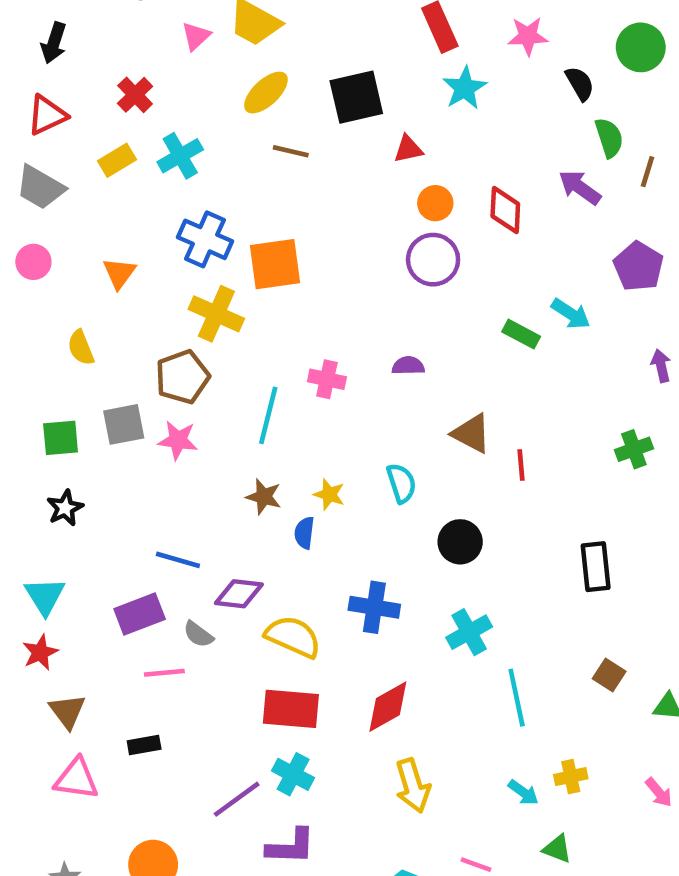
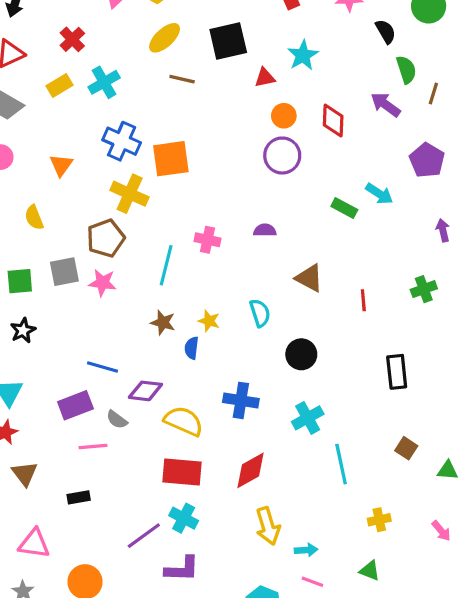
cyan star: (465, 88) -> (303, 55), moved
red line: (521, 465) -> (363, 300), moved
pink triangle: (76, 779) -> (34, 544), moved
cyan arrow: (523, 792) -> (306, 550), moved, turned -40

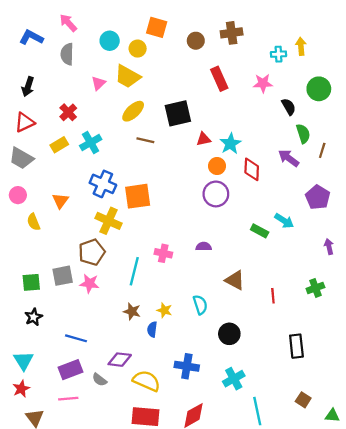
cyan star: (303, 55) -> (230, 144), moved
yellow semicircle: (34, 218) -> (34, 222), moved
blue line: (102, 367) -> (76, 338), moved
pink line: (93, 447) -> (68, 399), moved

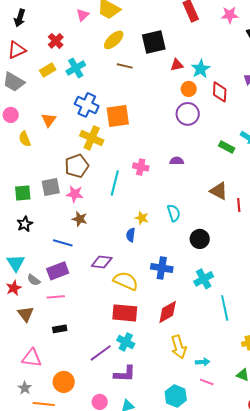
brown triangle: (235, 280) -> (219, 191), moved
brown star: (132, 311) -> (80, 219), moved
gray semicircle: (100, 380) -> (34, 280), moved

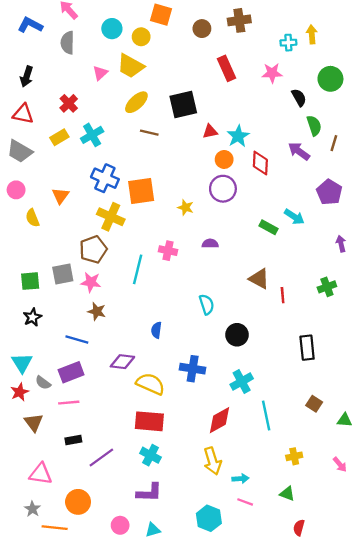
red triangle: (17, 50) -> (23, 114), turned 36
yellow star: (142, 218) -> (186, 207), moved
red diamond: (168, 312) -> (219, 420), moved
purple line: (101, 353) -> (101, 457), moved

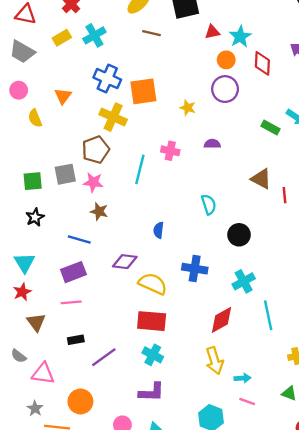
gray semicircle: (43, 383) -> (19, 356), moved

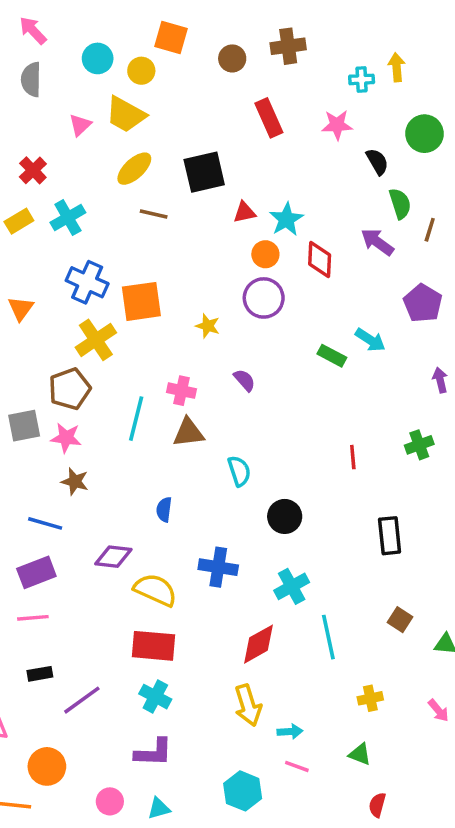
yellow cross: (113, 117) -> (96, 340), turned 32
purple semicircle: (212, 144) -> (244, 380), turned 49
brown triangle: (261, 179) -> (188, 433), moved, turned -35

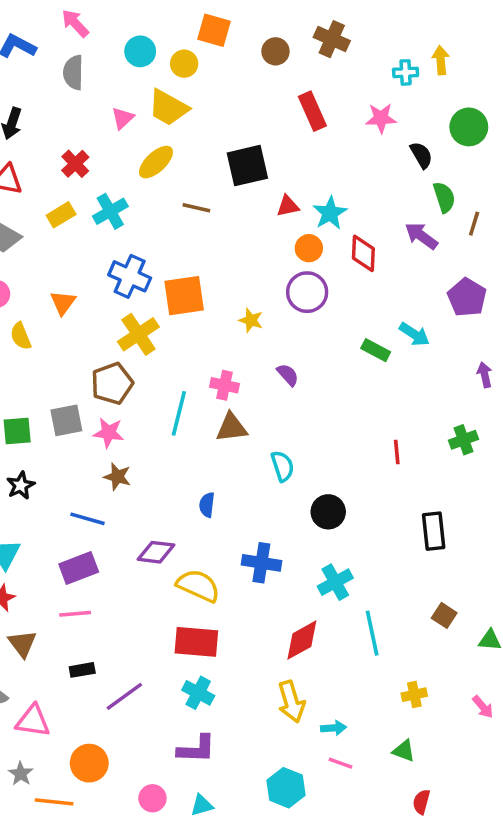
brown cross: (288, 46) -> (332, 39), turned 32
yellow ellipse: (134, 169) -> (156, 162), moved

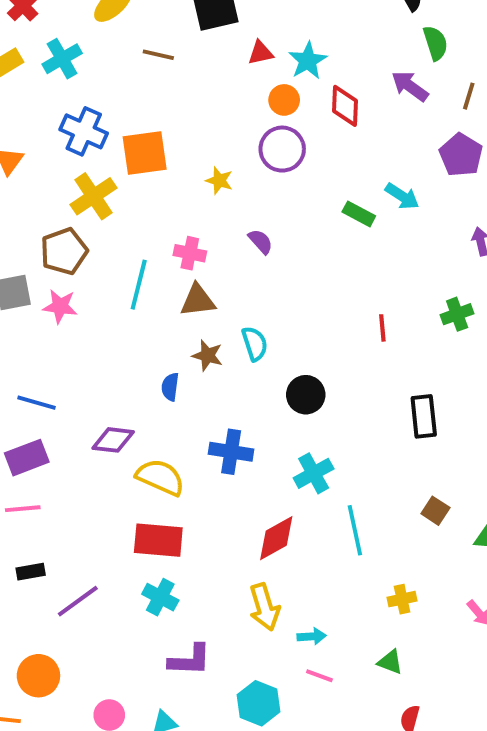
brown line: (474, 224) -> (469, 96), moved
brown star: (117, 477) -> (207, 355), moved
purple L-shape: (196, 749) -> (190, 660), moved

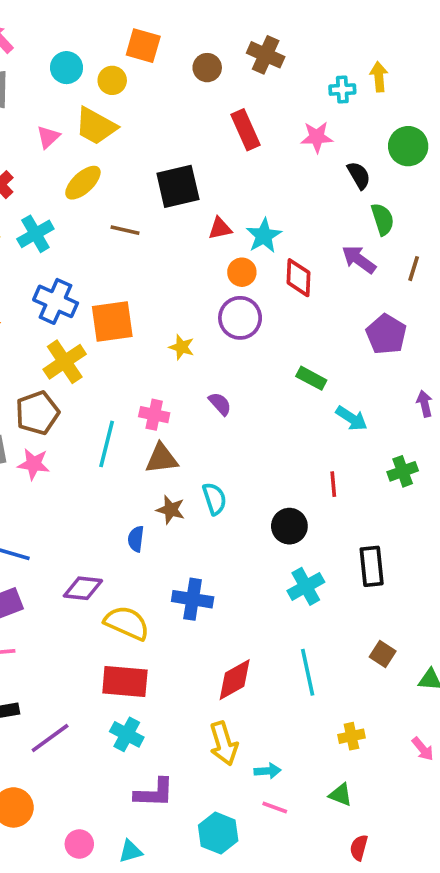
purple pentagon: (461, 155) -> (386, 334), moved
cyan arrow: (402, 196) -> (351, 418), moved
black circle: (306, 395) -> (289, 526), moved
cyan cross: (314, 473) -> (306, 586), moved

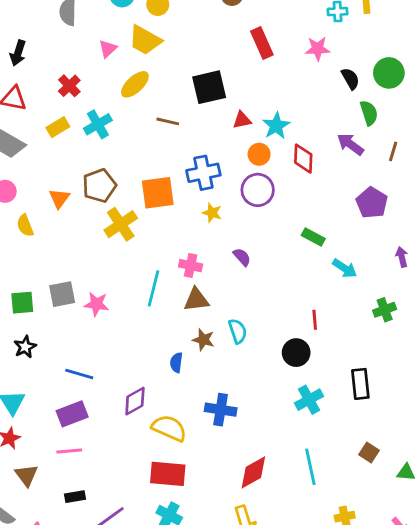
green circle: (408, 146) -> (389, 73), moved
blue cross: (56, 301) -> (203, 173), moved, turned -36
brown pentagon: (37, 413) -> (99, 186), moved
red line: (333, 484) -> (315, 320), moved
purple diamond: (83, 588) -> (135, 401), turned -36

